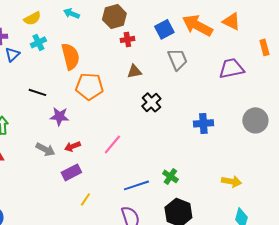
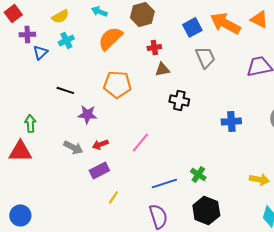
red cross: (127, 39) -> (154, 47), moved
orange semicircle: (70, 56) -> (110, 38), moved, turned -120
black cross: (151, 102) -> (179, 100), turned -36

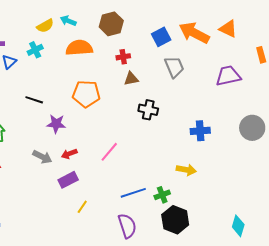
yellow semicircle: (60, 16) -> (45, 26), moved
orange semicircle: (110, 38) -> (79, 48), turned 40
green cross: (198, 174) -> (162, 195), moved, turned 35
yellow arrow: (259, 179) -> (186, 170), moved

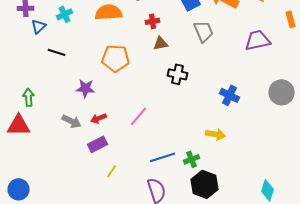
black line: (34, 100) -> (56, 52), moved
blue cross: (200, 131) -> (230, 95), turned 30

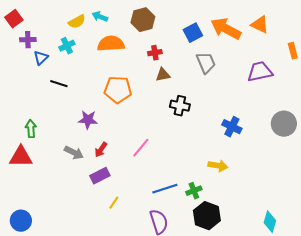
red arrow: (98, 118) -> (101, 150), turned -35

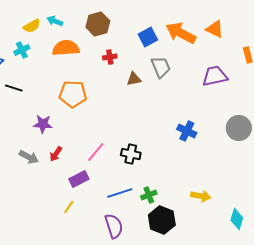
brown triangle: (163, 75) -> (134, 79), moved
black cross: (180, 106) -> (131, 154), moved
yellow arrow: (218, 166) -> (201, 196), moved
purple rectangle: (100, 176) -> (79, 179), moved
cyan diamond: (270, 222) -> (237, 219), moved

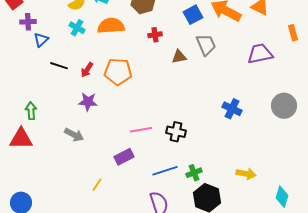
cyan cross: (22, 50) -> (77, 28), moved, turned -35
pink line: (96, 152) -> (141, 130), turned 40
red arrow: (56, 154) -> (87, 70), moved
yellow line: (69, 207) -> (97, 185), moved

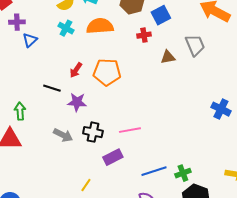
blue square: (193, 15) -> (161, 15), moved
black line: (59, 66) -> (52, 88), moved
black cross: (176, 132) -> (93, 132), moved

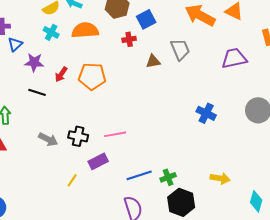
purple star: (77, 102) -> (34, 62), moved
yellow line: (86, 185) -> (72, 180), moved

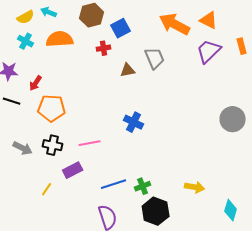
purple trapezoid: (234, 58) -> (209, 51), moved, turned -32
orange pentagon: (92, 76) -> (52, 108), moved
blue cross: (206, 113) -> (134, 122), moved

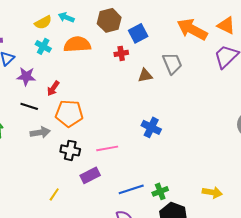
gray arrow: (23, 148) -> (40, 132), moved, turned -36
yellow line: (47, 189) -> (54, 194), moved

